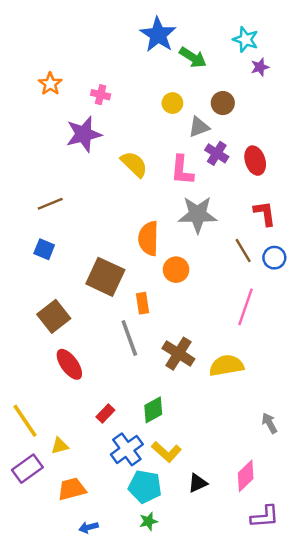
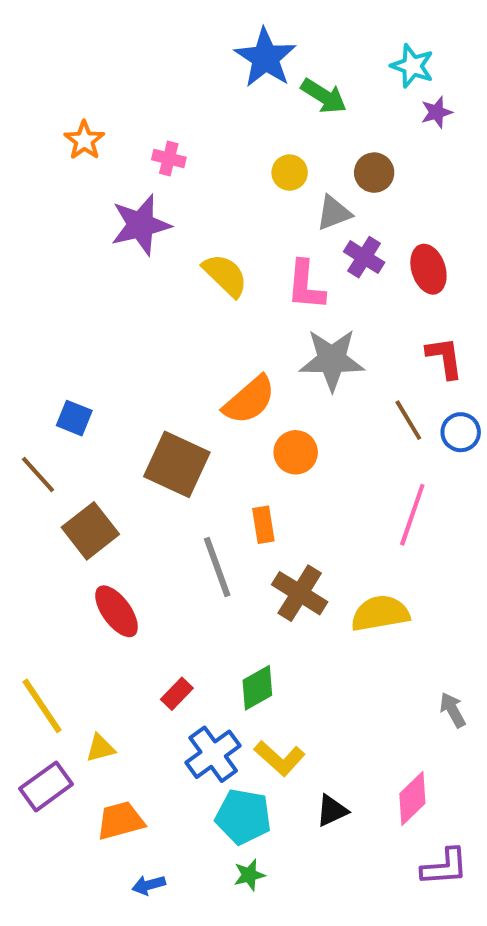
brown line: (50, 204) -> (38, 474), moved, turned 70
orange semicircle: (148, 238) -> (249, 400), turned -132
orange rectangle: (142, 303) -> (263, 525), moved

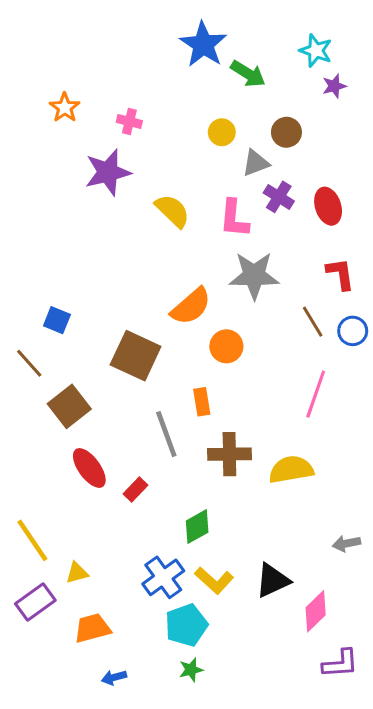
brown cross: (300, 593) -> (229, 454), turned -33
red rectangle: (177, 694) -> (136, 490), moved
gray arrow: (453, 710) -> (347, 543), turned -72
black triangle: (332, 811) -> (273, 580), moved, size x1.4
cyan pentagon: (243, 817) -> (186, 625), turned -30

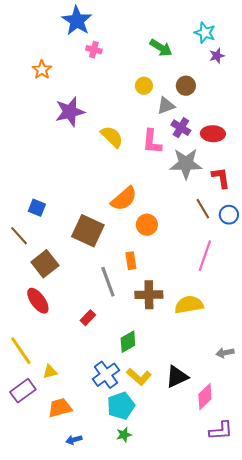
blue star: (203, 44) -> (77, 21), moved
pink cross: (129, 121) -> (94, 50), moved
red ellipse: (328, 206) -> (213, 134), turned -70
gray star: (254, 275) -> (186, 164), moved
red ellipse: (89, 468) -> (38, 301), moved

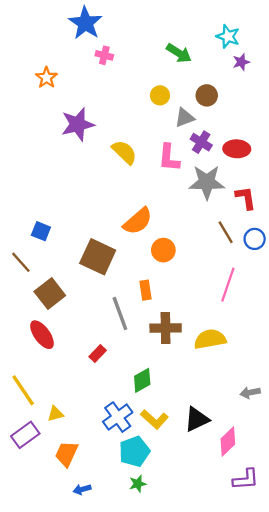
orange trapezoid: (60, 408) -> (67, 454), turned -50

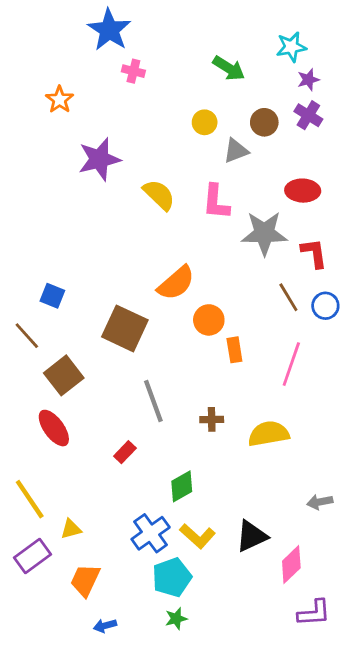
cyan star: (228, 36) -> (291, 47), turned -30
purple cross: (201, 142) -> (308, 115), moved
orange rectangle: (146, 290) -> (234, 350), moved
brown cross: (166, 328) -> (212, 419), size x0.6

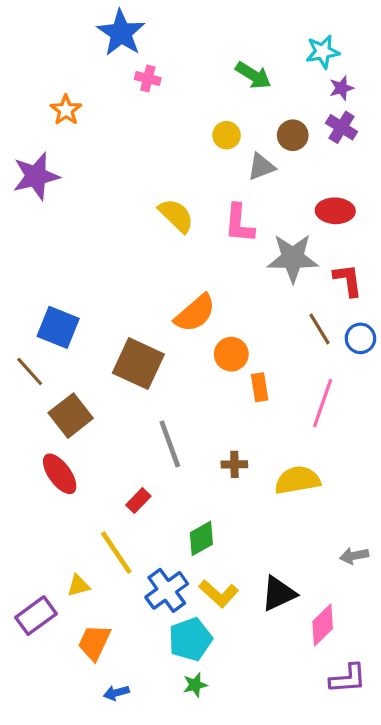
purple star: (99, 159) -> (36, 176), moved
blue square: (52, 296) -> (58, 327), size x1.5
yellow line: (30, 499) -> (116, 553), moved

